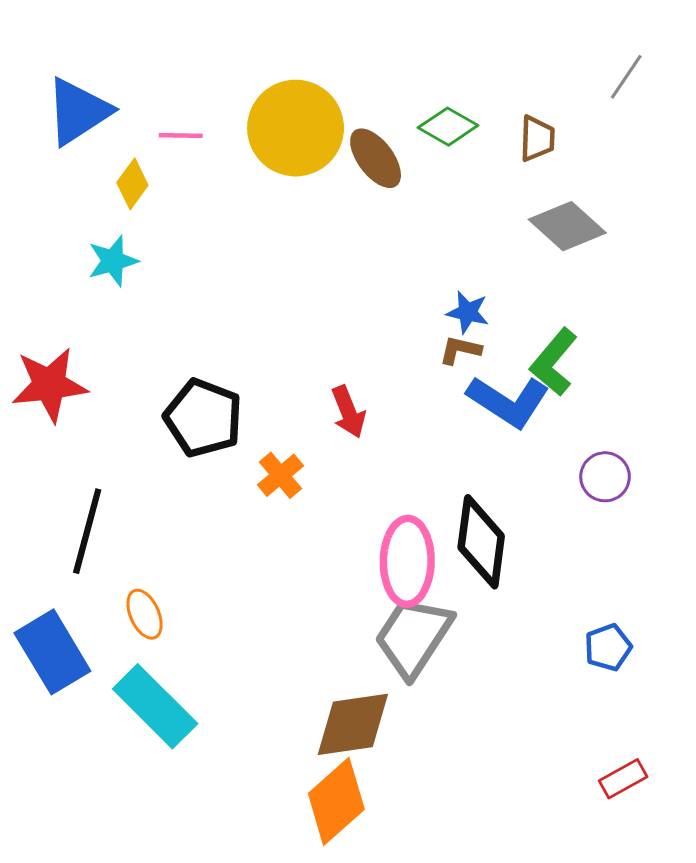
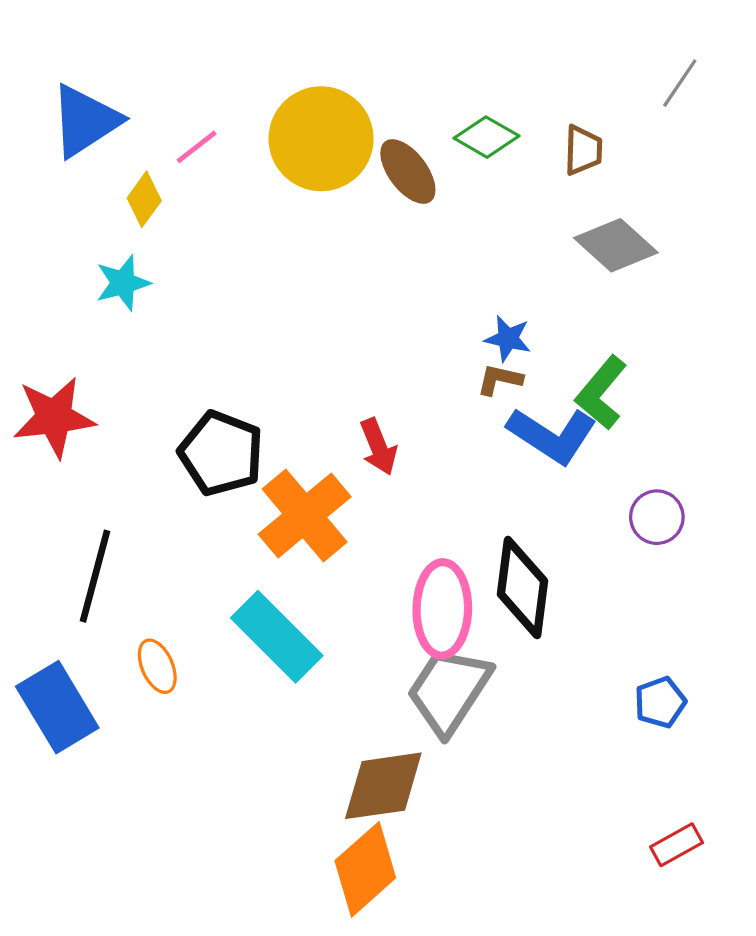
pink line: (181, 136) -> (197, 147), turned -39
orange cross: (280, 475) -> (305, 516), size x1.8
cyan rectangle: (155, 706) -> (277, 637), moved

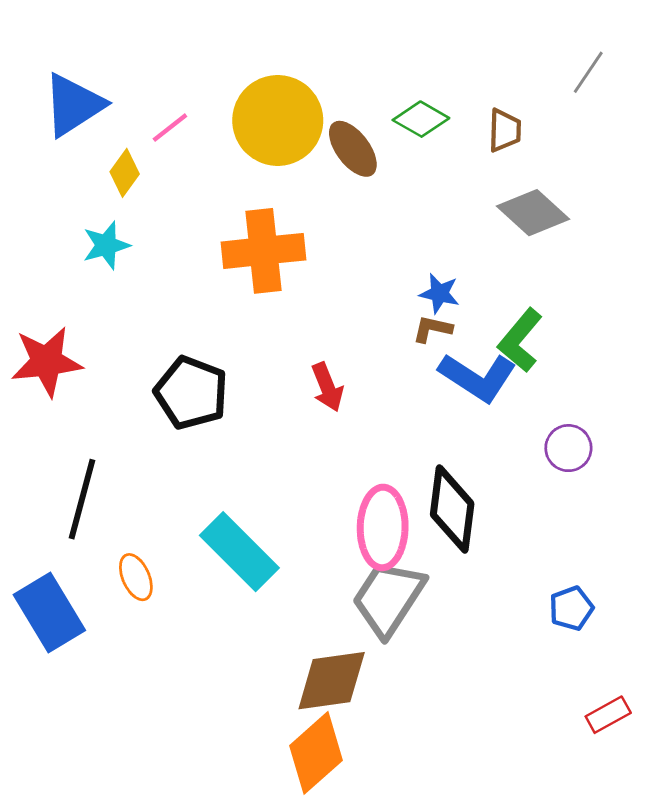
orange cross: (305, 516) -> (264, 251), moved, turned 34
red rectangle: (677, 845) -> (608, 715), moved

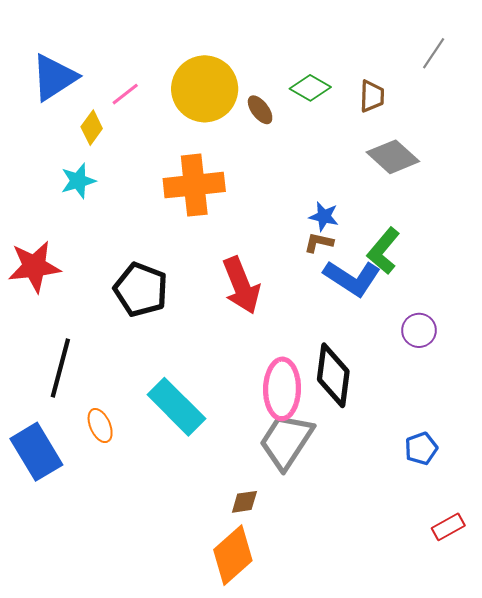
brown ellipse: (353, 149) -> (260, 110), size x0.7
red arrow: (327, 387) -> (241, 285), size x1.6
brown diamond: (332, 681) -> (244, 502), size x0.5

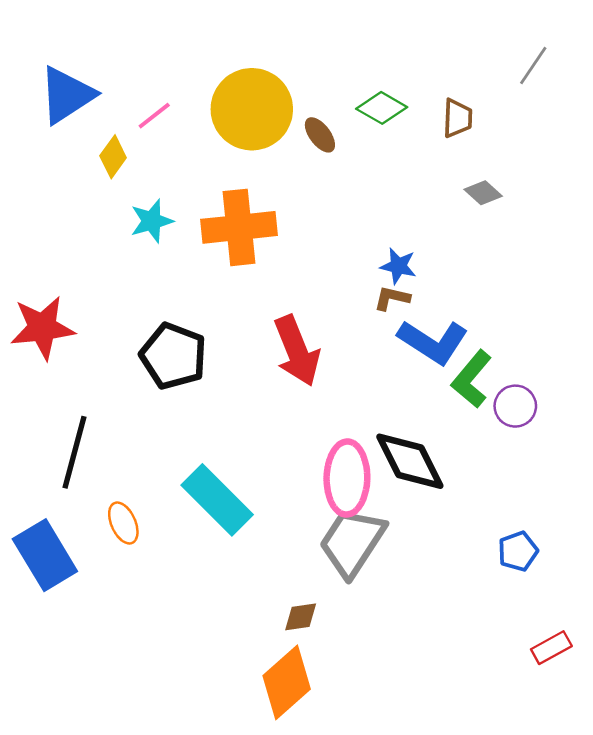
gray diamond: (393, 157) -> (483, 193), size x0.6
cyan star: (78, 181) -> (152, 221), moved
green L-shape: (383, 251) -> (472, 379), moved
black diamond: (333, 375) -> (410, 461), turned -34

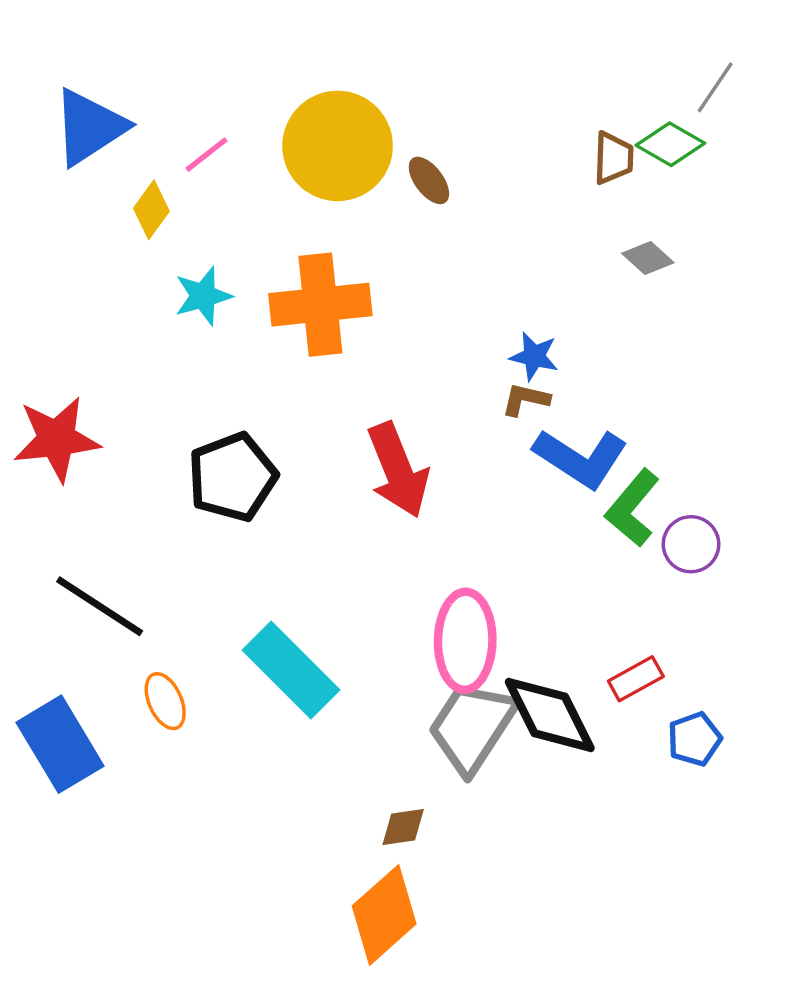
green diamond: (382, 108) -> (670, 144), moved
black pentagon: (173, 356) -> (232, 477), turned 30
black line: (74, 452) -> (100, 606), turned -72
black diamond: (410, 461) -> (550, 715), moved
red rectangle: (551, 648) -> (636, 679), moved

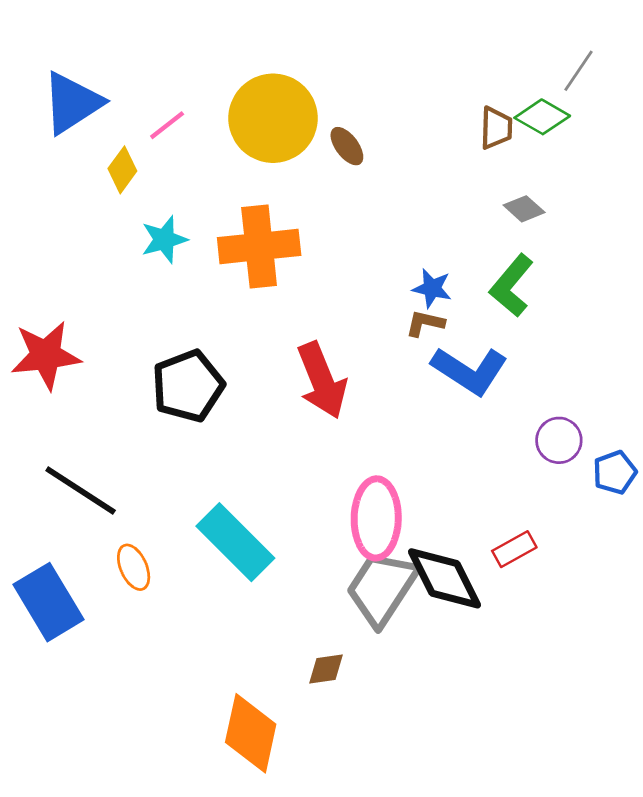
green L-shape: (632, 508) -> (511, 286), moved
blue pentagon: (694, 739) -> (615, 472), moved
orange diamond: (384, 915) -> (251, 733), moved, turned -36

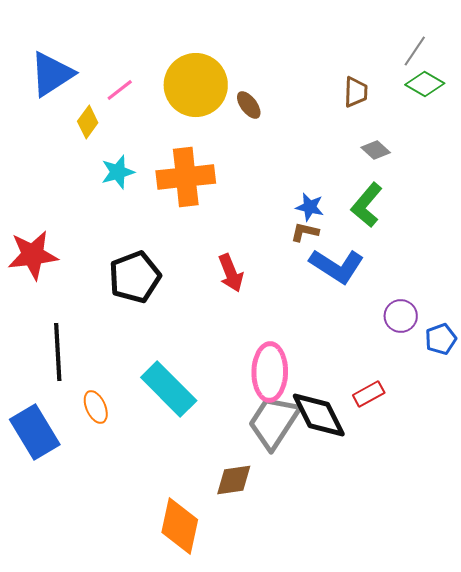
green diamond: (542, 117) -> (425, 84), moved
red arrow: (322, 380) -> (231, 273), size x0.7
black line: (81, 491) -> (58, 352), turned 54
brown diamond: (326, 669) -> (234, 480), size x1.4

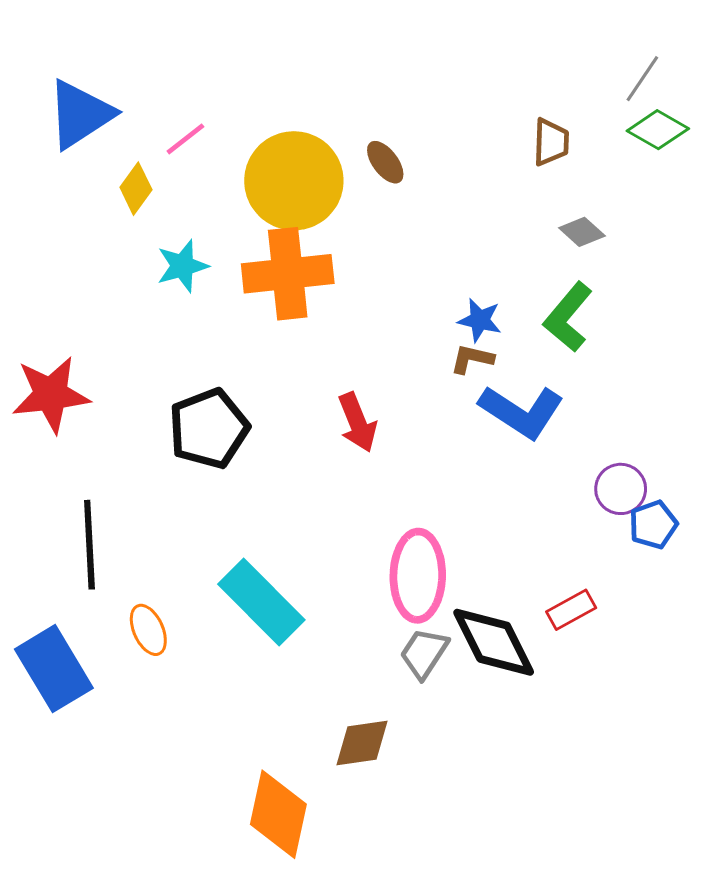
yellow circle: (196, 85) -> (294, 181), moved
blue pentagon: (441, 339) -> (653, 525), moved
gray trapezoid: (274, 422) -> (424, 653), size x0.6

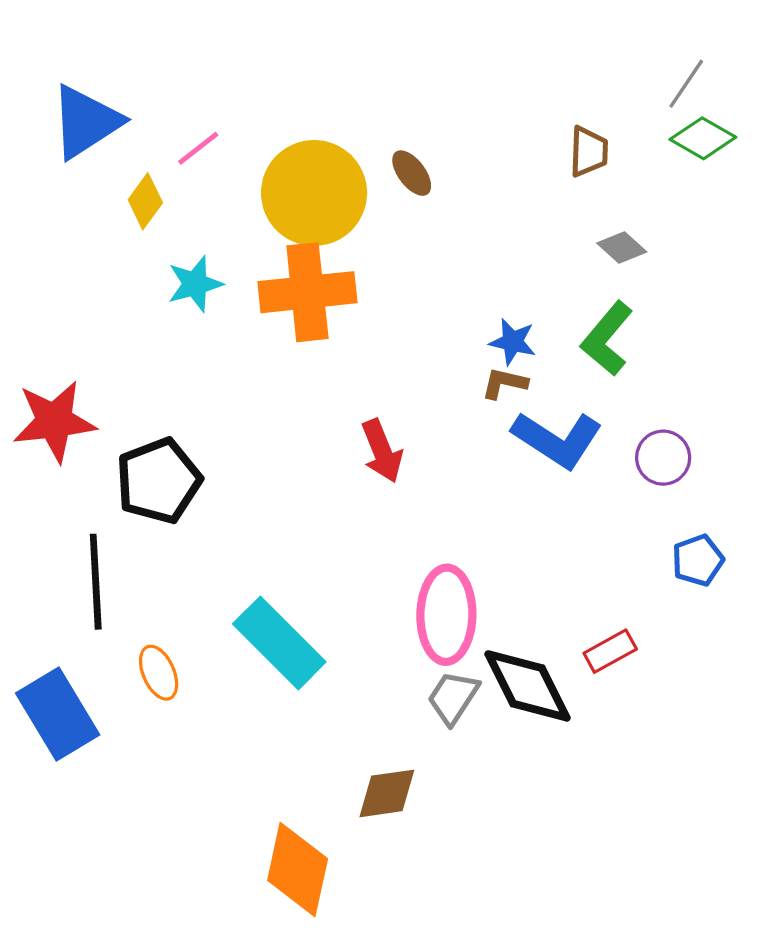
black pentagon: (209, 429) -> (159, 481), moved
purple circle: (621, 489) -> (663, 458), moved

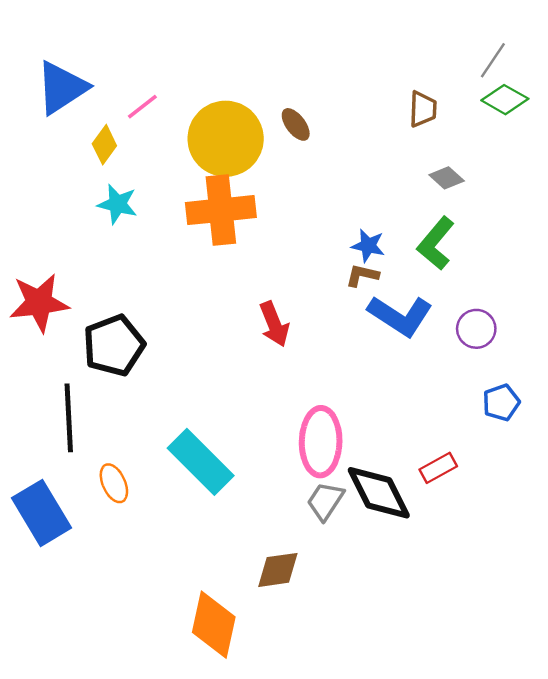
cyan star: (195, 284) -> (117, 204), moved, turned 30

